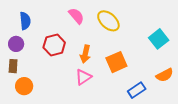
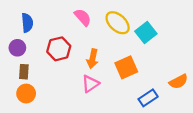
cyan square: (159, 39) -> (146, 33), moved
brown rectangle: (13, 66) -> (24, 72), moved

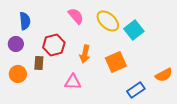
brown rectangle: (24, 72) -> (39, 63), moved
pink triangle: (90, 84) -> (73, 82), moved, turned 36
orange circle: (26, 94) -> (18, 74), moved

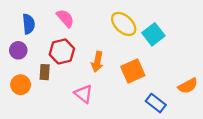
pink semicircle: (76, 16) -> (65, 18), moved
pink triangle: (73, 82) -> (84, 94), turned 36
blue rectangle: (136, 90) -> (156, 103), turned 72

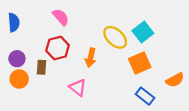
blue semicircle: (29, 24) -> (14, 22), moved
yellow ellipse: (124, 24) -> (115, 37), moved
purple circle: (18, 50) -> (17, 59), moved
orange square: (133, 71) -> (140, 63), moved

